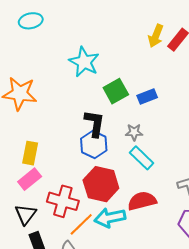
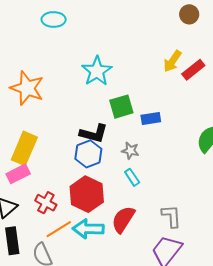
black L-shape: (95, 123) -> (94, 133), turned 84
yellow rectangle: (30, 153) -> (24, 148), size x1.4
cyan rectangle: (142, 158) -> (132, 177), size x0.7
red cross: (63, 201) -> (46, 203), size x0.7
red semicircle: (142, 201) -> (123, 219), turned -56

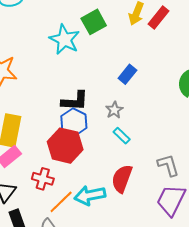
green square: (121, 107) -> (94, 22), moved
blue rectangle: (151, 119) -> (127, 74), turned -30
gray star: (130, 151) -> (114, 110), turned -30
red hexagon: (87, 194) -> (65, 146), moved

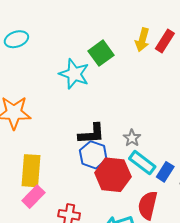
blue rectangle: (127, 74) -> (165, 172), moved
cyan rectangle: (122, 136) -> (142, 163), size x1.5
red hexagon: (65, 146) -> (113, 175), moved

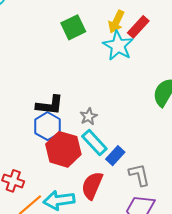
cyan star: (74, 74) -> (118, 46), moved

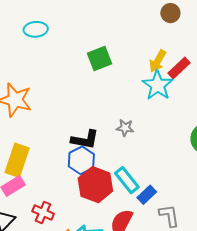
green square: (73, 27) -> (100, 59), moved
gray star: (89, 116) -> (125, 128), moved, turned 30

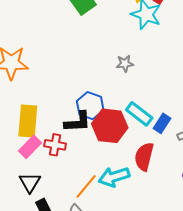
black L-shape: (85, 140) -> (78, 122), moved
red cross: (43, 212) -> (55, 145), moved

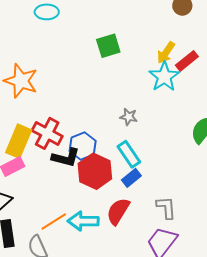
cyan rectangle: (139, 114) -> (129, 154), moved
blue rectangle: (162, 123) -> (131, 178), moved
red cross: (55, 145) -> (47, 133), moved, size x1.4

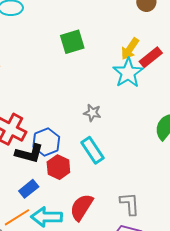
red hexagon: (95, 171) -> (58, 167), size x0.7
blue rectangle: (131, 178) -> (29, 189), moved

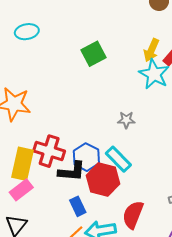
cyan rectangle: (93, 150) -> (118, 159), moved
red hexagon: (58, 167) -> (103, 180), size x1.4
blue rectangle: (29, 189) -> (78, 206), turned -66

